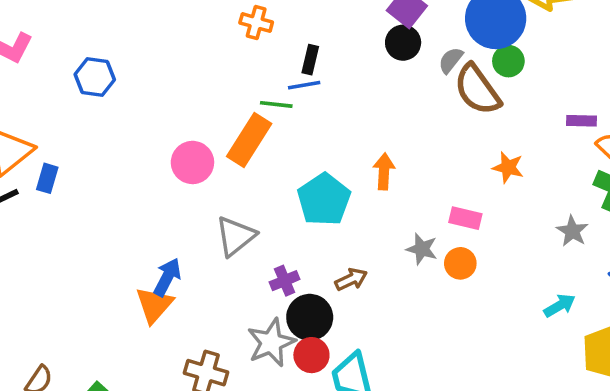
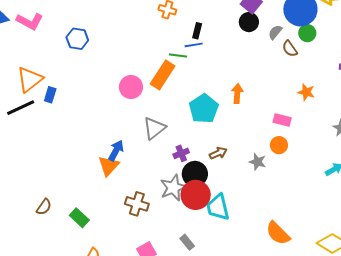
brown semicircle: (477, 90) -> (290, 49), size x0.6
gray star: (422, 249) -> (258, 162), moved
red circle: (311, 355) -> (196, 195), size x1.5

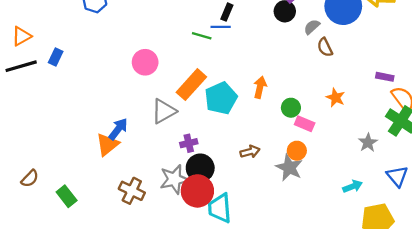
green circle: (307, 33) -> (291, 108), moved
orange rectangle: (163, 75) -> (191, 85), moved
orange triangle: (30, 79) -> (21, 36), moved, size x0.7
brown arrow: (218, 153) -> (250, 152), moved
gray star: (258, 162) -> (289, 168), moved, size x1.4

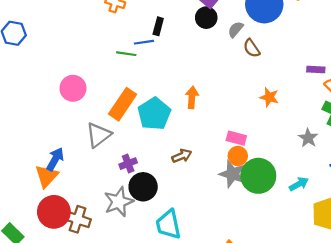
black rectangle: (227, 12) -> (158, 26), moved
green circle: (291, 108) -> (258, 176), moved, size x1.8
pink rectangle: (305, 124) -> (236, 138), moved
brown arrow: (250, 152) -> (182, 156), moved
red circle: (197, 191) -> (54, 212), moved

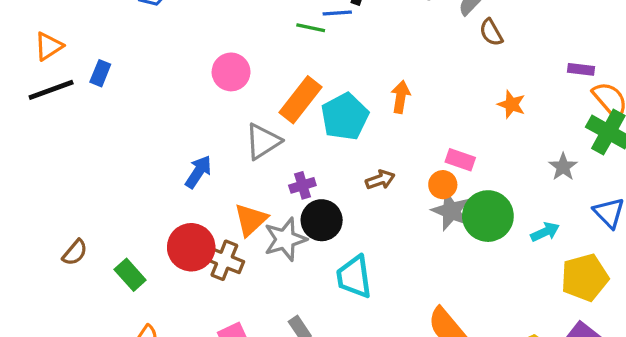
orange circle: (238, 156) -> (443, 185), moved
orange triangle: (47, 176) -> (251, 220), moved

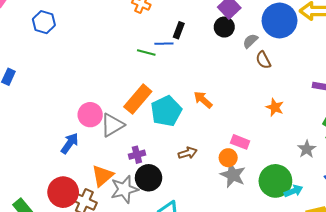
pink circle: (231, 72) -> (90, 115), moved
orange arrow: (401, 97) -> (203, 100), turned -60
green circle: (488, 216) -> (275, 181), moved

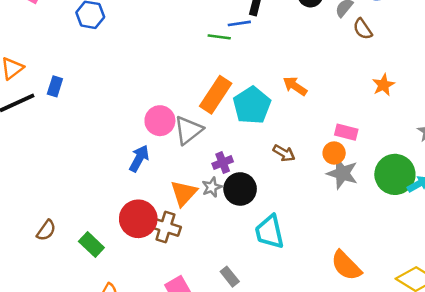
orange star: (275, 107) -> (383, 85), turned 30
brown arrow: (188, 153) -> (284, 153), turned 54
gray star: (124, 189) -> (212, 187), moved, size x0.6

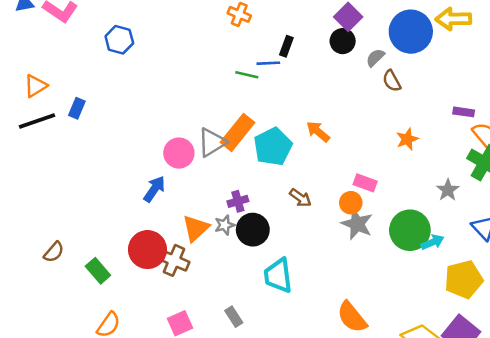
gray triangle: (188, 130) -> (212, 142), moved

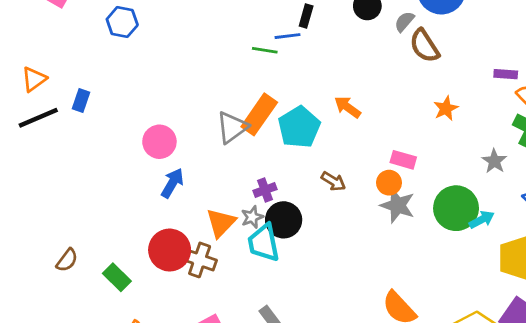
brown semicircle: (392, 81) -> (424, 46), size x1.4
pink circle: (179, 153) -> (159, 142), moved
cyan trapezoid: (278, 276) -> (264, 243), moved

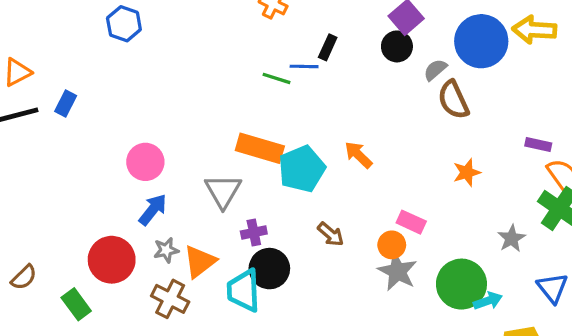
orange rectangle: (259, 114) -> (260, 148), turned 63
gray triangle: (232, 127) -> (223, 191), moved, turned -32
gray star: (252, 217) -> (166, 250), moved
red circle: (170, 250) -> (112, 260), moved

